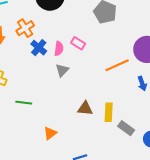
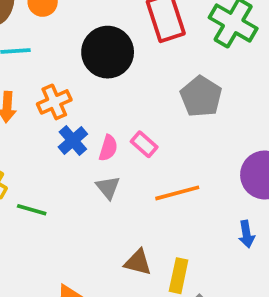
orange line: (117, 65) -> (177, 193), moved
gray triangle: (62, 70) -> (108, 187), turned -32
green line: (24, 103) -> (32, 210), moved

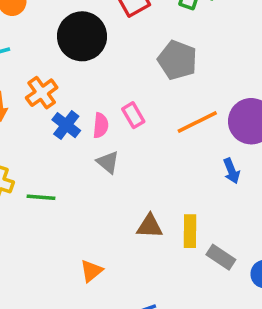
pink rectangle: (144, 144) -> (133, 115), turned 30
orange line: (177, 193) -> (197, 122), moved
blue arrow: (247, 234) -> (232, 171), moved

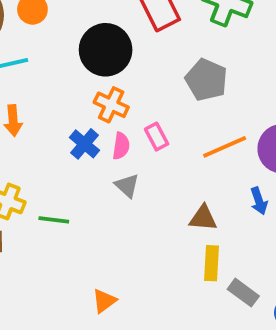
orange cross: (42, 93) -> (111, 105), moved, turned -32
brown triangle: (150, 226) -> (203, 218), moved

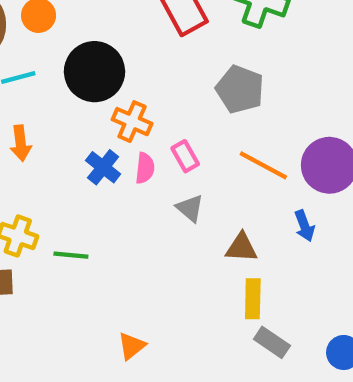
black circle: (106, 50) -> (95, 72), moved
orange line: (225, 147) -> (263, 165), turned 54
gray triangle: (127, 186) -> (190, 208), moved
gray rectangle: (243, 293) -> (272, 342), moved

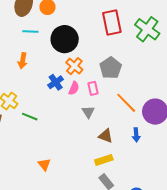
gray pentagon: (240, 89) -> (111, 68), moved
yellow rectangle: (253, 299) -> (104, 160), turned 54
orange triangle: (132, 346) -> (44, 164), turned -48

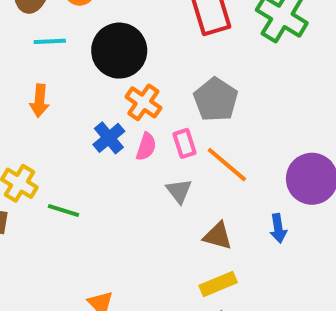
orange line: (126, 103) -> (227, 165), moved

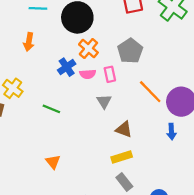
pink semicircle: (146, 147) -> (88, 74), turned 63
orange line: (227, 165) -> (150, 92), moved
green line: (63, 211) -> (51, 109), moved
blue arrow: (278, 228) -> (171, 132), moved

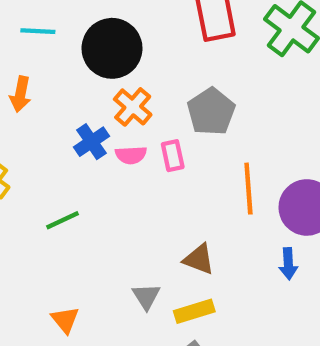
orange line: (150, 92) -> (248, 189), turned 40
gray triangle: (104, 101) -> (146, 296), moved
green line: (51, 109) -> (62, 220), turned -48

